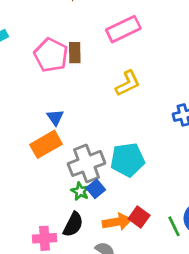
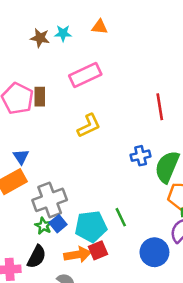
cyan pentagon: (127, 160) -> (91, 226), moved
red square: (139, 217) -> (98, 250), turned 30
green line: (174, 226) -> (121, 217), moved

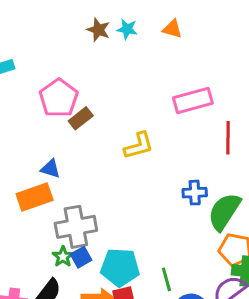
pink rectangle: (85, 75) -> (193, 101), moved
brown rectangle: (40, 97) -> (81, 118), moved, turned 42
blue triangle: (21, 157) -> (50, 169), turned -49
green line: (121, 217) -> (166, 279), moved

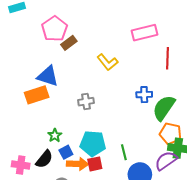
yellow L-shape: (139, 146) -> (107, 62), turned 65
blue triangle: (50, 169) -> (48, 76), size x1.6
gray cross: (76, 227) -> (86, 102), moved, size x0.6
blue square: (81, 257) -> (66, 152), moved

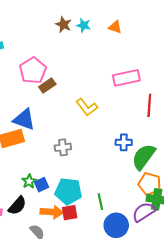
blue square: (66, 152) -> (42, 185), moved

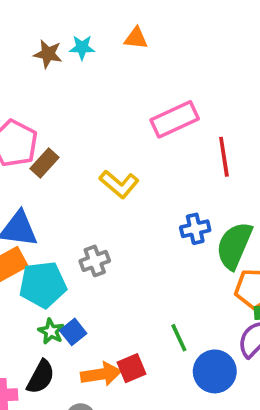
cyan pentagon: (68, 191) -> (43, 285), moved

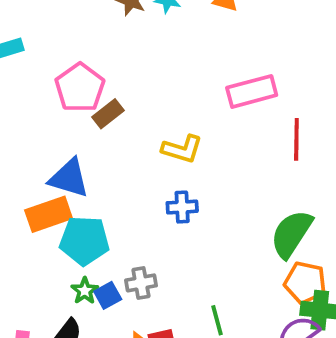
yellow L-shape: (119, 184) -> (182, 149), turned -33
blue cross: (195, 229) -> (182, 207), moved
gray cross: (95, 261) -> (141, 283), moved

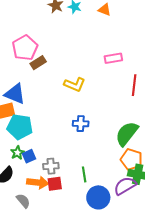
pink rectangle: (252, 91) -> (113, 58), size x0.7
blue cross: (182, 207) -> (81, 124), moved
gray cross: (141, 283) -> (51, 166), moved

